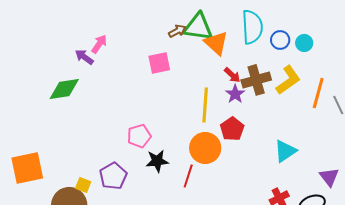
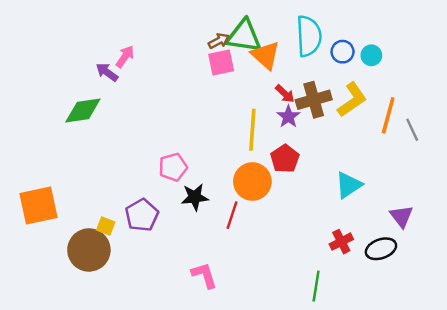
pink square: (159, 63) -> (221, 62), moved

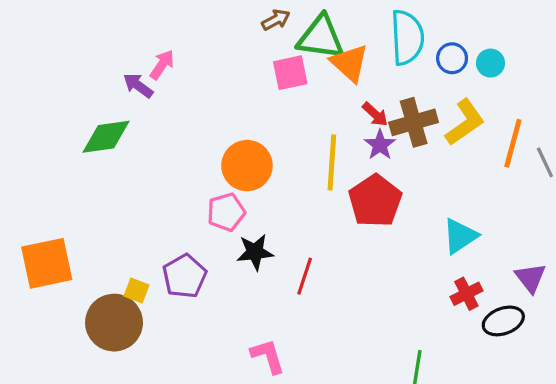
brown arrow: (219, 41) -> (276, 20), moved
red pentagon: (285, 159) -> (375, 201), size x1.4
orange circle: (252, 181) -> (247, 166), moved
red cross: (341, 242) -> (466, 294), moved

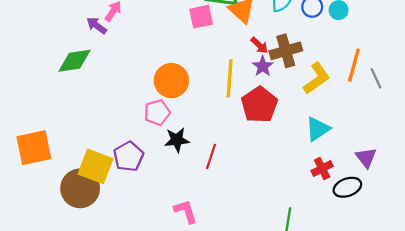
yellow L-shape: (465, 122) -> (317, 78), moved
yellow square: (136, 291) -> (95, 166), size x2.0

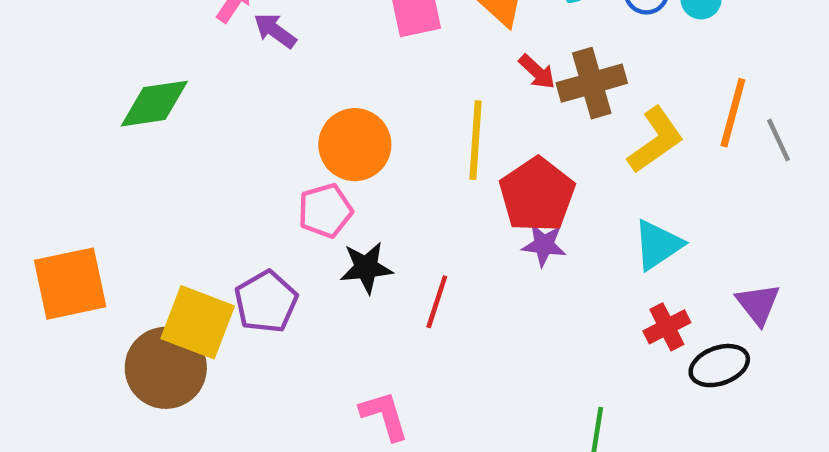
purple arrow: (97, 26) -> (275, 31), moved
purple star: (263, 66) -> (544, 245), moved, turned -30

